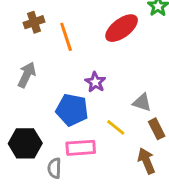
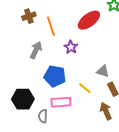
gray arrow: (27, 75) -> (36, 50), moved
purple star: (95, 82) -> (71, 47), moved

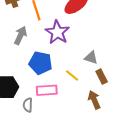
purple star: (71, 47) -> (57, 32), size x1.6

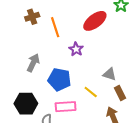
purple star: (57, 32) -> (76, 49), size x0.6
gray arrow: (20, 35) -> (33, 63), moved

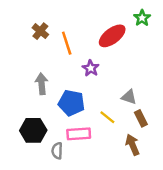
brown cross: (32, 17) -> (40, 31), turned -32
gray arrow: (33, 63) -> (42, 84), turned -30

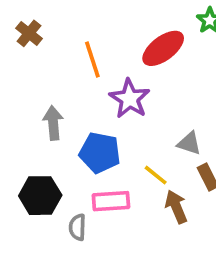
brown cross: (40, 31) -> (29, 33), moved
purple star: (91, 68) -> (130, 99), size x1.5
brown arrow: (132, 145) -> (176, 207), moved

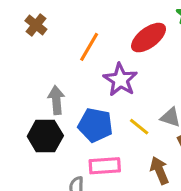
orange line: (92, 60) -> (89, 47), turned 48
yellow line: (156, 175) -> (139, 127), moved
black hexagon: (40, 196) -> (45, 136), moved

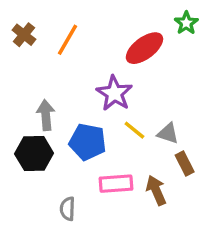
orange line: (89, 47) -> (67, 40), moved
yellow line: (139, 127) -> (134, 130), moved
pink rectangle: (105, 166) -> (116, 184), moved

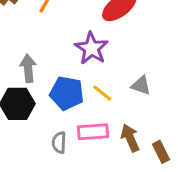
yellow line: (134, 130) -> (102, 93), moved
brown rectangle: (185, 164) -> (161, 152), moved
gray semicircle: (67, 209) -> (59, 143), moved

